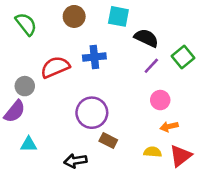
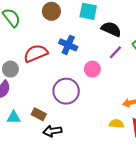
blue cross: (94, 57) -> (68, 45), turned 30
pink circle: (160, 100) -> (92, 69), moved
brown rectangle: (108, 141) -> (39, 114), moved

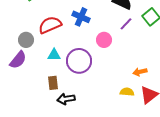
brown rectangle: (39, 114) -> (53, 83), turned 56
cyan triangle: (14, 117) -> (54, 55), moved

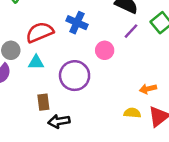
cyan triangle: (54, 55) -> (36, 62), moved

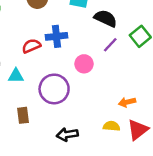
blue cross: (77, 23) -> (56, 36), turned -30
red semicircle: (40, 32) -> (31, 46), moved, size x0.7
black arrow: (59, 121) -> (67, 134), moved

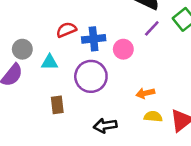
blue cross: (56, 36) -> (94, 39), moved
orange arrow: (127, 102) -> (145, 93), moved

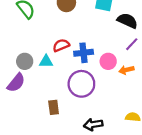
cyan triangle: (50, 62) -> (46, 61), moved
orange arrow: (145, 93) -> (126, 70), moved

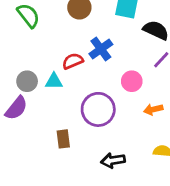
blue cross: (84, 53) -> (101, 49), moved, turned -30
orange arrow: (126, 70) -> (153, 109), moved

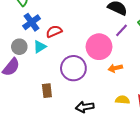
blue cross: (101, 49) -> (32, 22), moved
cyan triangle: (54, 81) -> (40, 47), turned -32
pink circle: (132, 81) -> (99, 47), size x1.6

